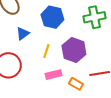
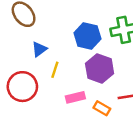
blue hexagon: (52, 17) -> (87, 36), moved
yellow line: (46, 51) -> (55, 70), moved

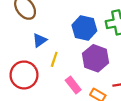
pink rectangle: (75, 97) -> (73, 85), turned 66

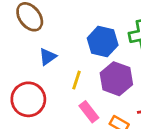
yellow line: (54, 59) -> (76, 80), moved

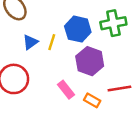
yellow line: (76, 80) -> (52, 42), moved

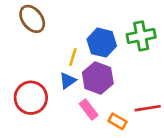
blue triangle: (30, 42) -> (68, 81), moved
purple hexagon: (90, 61) -> (98, 78), moved

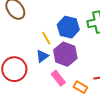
yellow line: (73, 57) -> (46, 38), turned -48

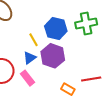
pink rectangle: (58, 78) -> (28, 78), moved

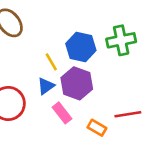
pink rectangle: (28, 78) -> (62, 113), moved

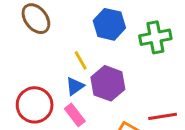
blue hexagon: (81, 47) -> (109, 24), moved
pink rectangle: (62, 113) -> (75, 115), moved

